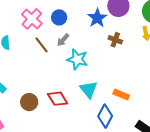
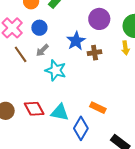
blue star: (97, 18) -> (76, 41), moved
brown cross: (115, 40) -> (95, 53), turned -32
cyan triangle: (89, 89) -> (60, 112), moved, turned -42

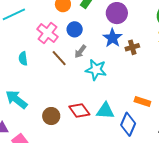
purple circle: (99, 19) -> (117, 13), moved

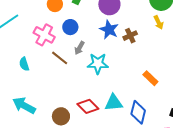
orange rectangle: (142, 101) -> (150, 78), moved, turned 35

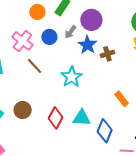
gray arrow: (79, 48) -> (70, 32), moved
cyan star: (98, 64) -> (72, 77), turned 30
red diamond: (88, 106) -> (56, 118), turned 65
brown circle: (61, 116) -> (23, 110), moved

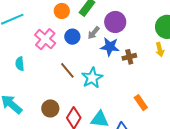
blue star: (87, 45) -> (110, 47), turned -30
brown line: (34, 66) -> (67, 70), moved
brown circle: (23, 110) -> (50, 108), moved

